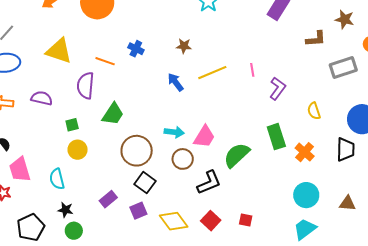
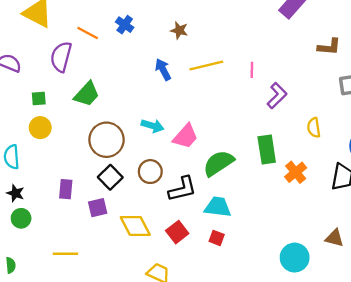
brown circle: (183, 159) -> (150, 172), moved
cyan circle: (306, 195) -> (295, 258), moved
purple rectangle: (108, 199) -> (66, 189), turned -54
cyan trapezoid: (305, 229) -> (218, 207), moved, turned 35

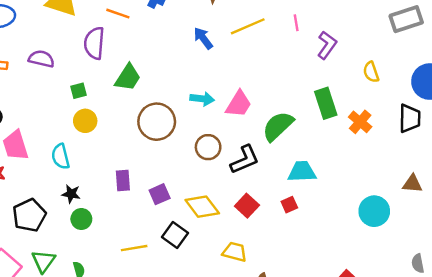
black square: (110, 177) -> (175, 235), moved
cyan trapezoid: (218, 207) -> (302, 172), moved
red square: (217, 238) -> (289, 205), turned -35

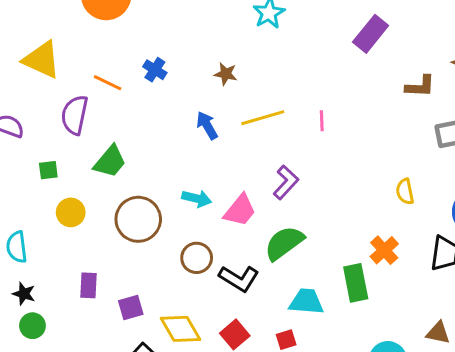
purple L-shape: (327, 45) -> (286, 182), moved
green rectangle: (326, 103) -> (356, 283), moved
yellow circle: (85, 121) -> (71, 212), moved
black L-shape: (245, 160) -> (239, 278), turned 48

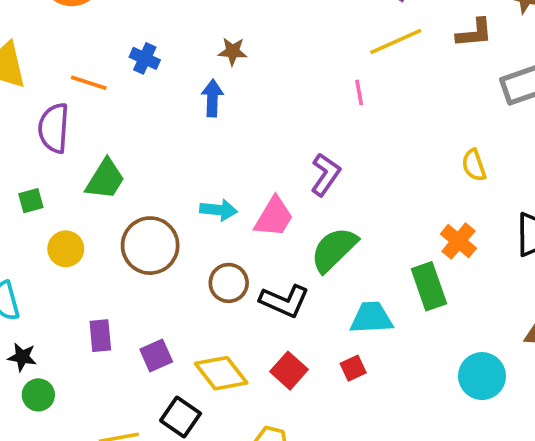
yellow line: (263, 118) -> (396, 41), moved
blue arrow: (207, 125) -> (212, 98), moved, turned 40

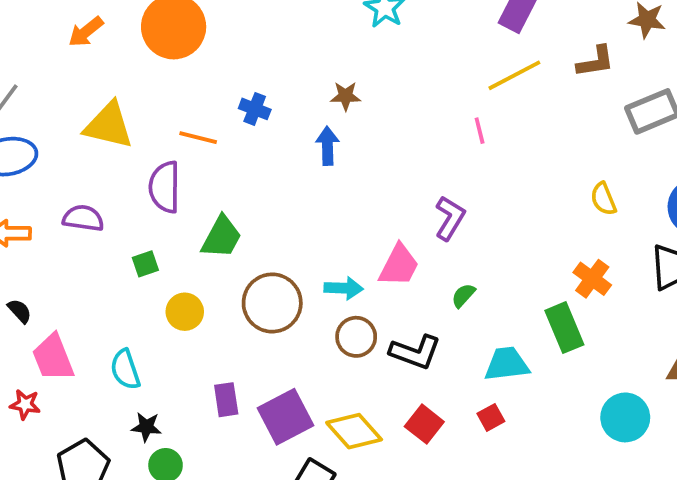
cyan arrow: (219, 210) -> (344, 288), moved
green semicircle: (334, 250) -> (463, 295), size x0.5
purple square: (156, 356) -> (285, 417), size x1.6

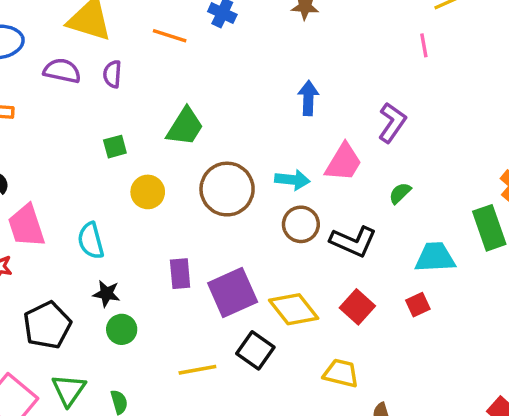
blue arrow: (327, 146) -> (308, 98), moved
purple semicircle: (165, 187) -> (112, 74), moved, size x0.6
purple semicircle: (83, 218) -> (62, 71), moved

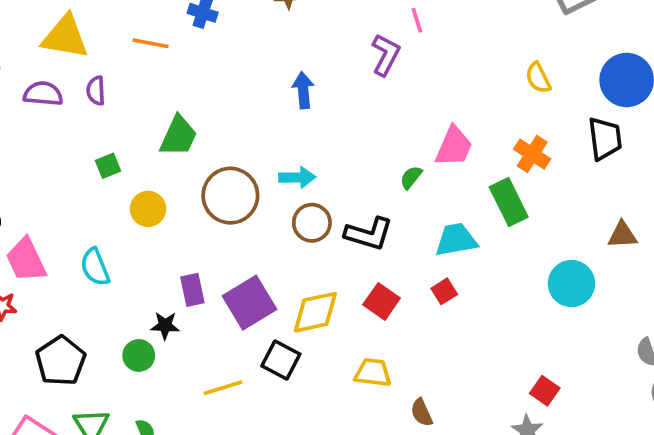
purple L-shape: (392, 123) -> (386, 55), moved
pink trapezoid: (344, 162) -> (454, 147), moved
black star: (107, 294) -> (165, 326), moved
yellow diamond: (294, 309) -> (315, 312), turned -57

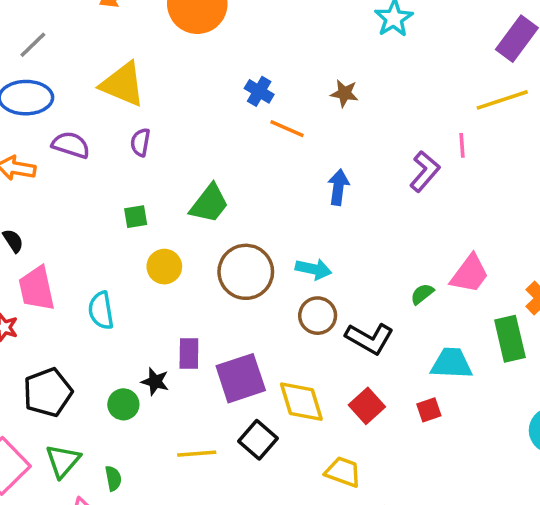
orange line: (151, 43) -> (287, 129), moved
purple semicircle: (43, 94) -> (71, 145), moved
yellow diamond: (315, 312) -> (301, 402), turned 72

